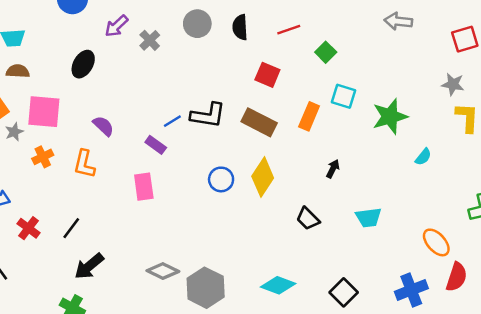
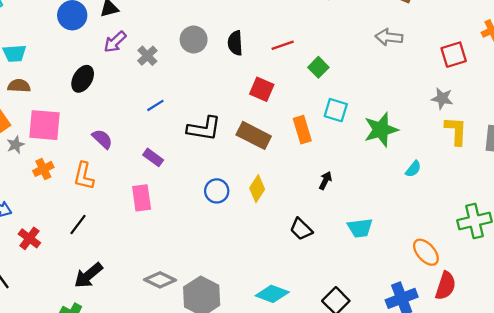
orange rectangle: (309, 116) -> (302, 130), turned -40
blue line: (172, 121) -> (155, 105), moved
yellow diamond: (263, 177) -> (257, 189), size x0.7
black line: (71, 228) -> (78, 224), moved

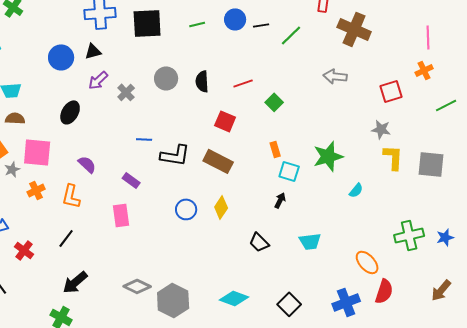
blue line: (155, 105) -> (144, 139), moved, turned 35
cyan square: (336, 110) -> (289, 171), moved
orange rectangle: (302, 130) -> (275, 149), moved, size x0.7

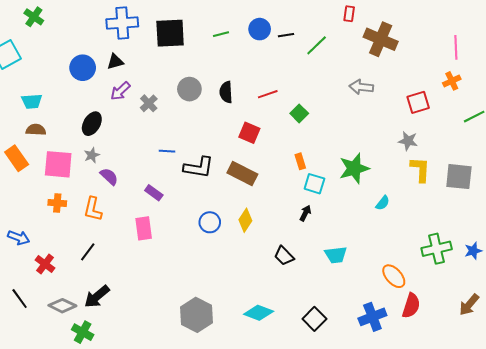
gray star: (12, 169) -> (92, 155), moved
orange cross: (36, 190) -> (57, 203), turned 30
gray diamond: (137, 286) -> (62, 306), moved

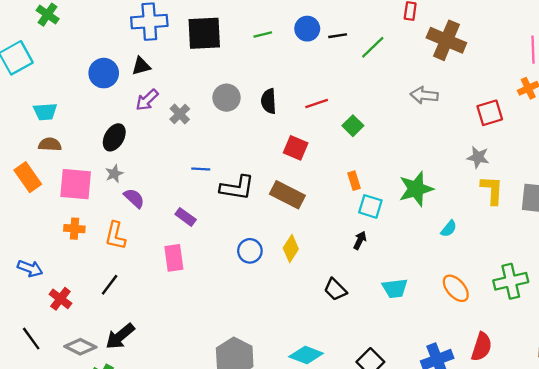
orange ellipse: (394, 276) -> (456, 288), moved

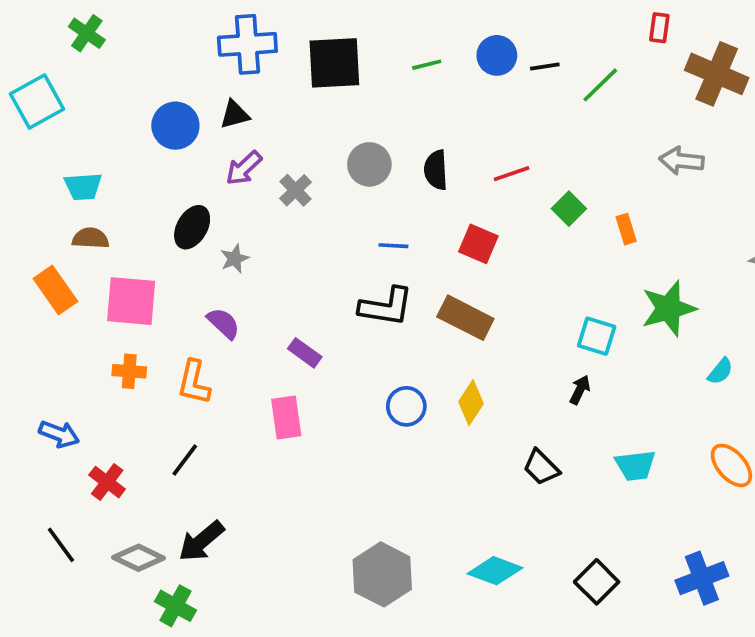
blue line: (201, 169) -> (393, 246), moved
gray star: (114, 174) -> (235, 259), moved
orange rectangle: (354, 181) -> (626, 229), moved

